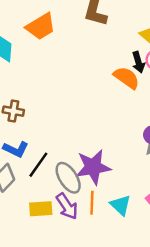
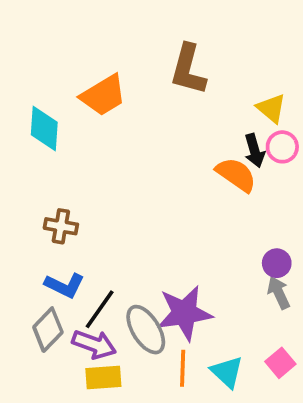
purple arrow: (67, 206) -> (94, 344), moved, turned -36

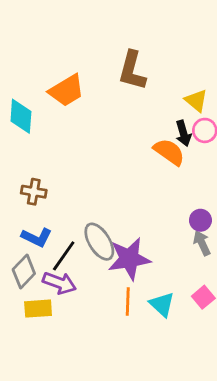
gray ellipse: (146, 330) -> (99, 242), moved
yellow rectangle: (103, 378) -> (38, 309), moved

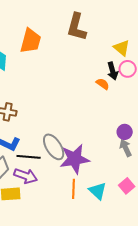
orange trapezoid: (67, 91) -> (31, 41), turned -44
orange semicircle: (169, 152) -> (103, 84), size x0.6
black line: (64, 256) -> (29, 157), turned 60

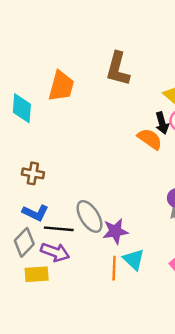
orange semicircle: (103, 84) -> (150, 139), size x1.5
purple star: (75, 159) -> (115, 231), size x0.7
cyan triangle: (98, 191) -> (134, 260), moved

